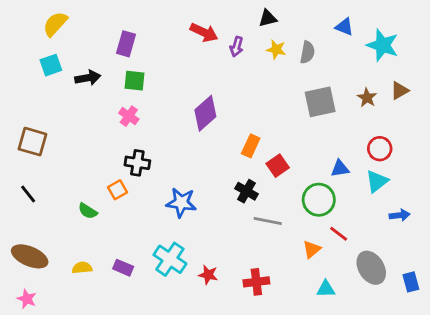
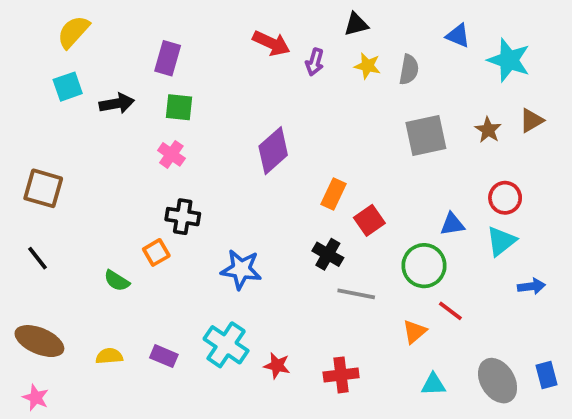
gray ellipse: (371, 268) -> (498, 381), moved

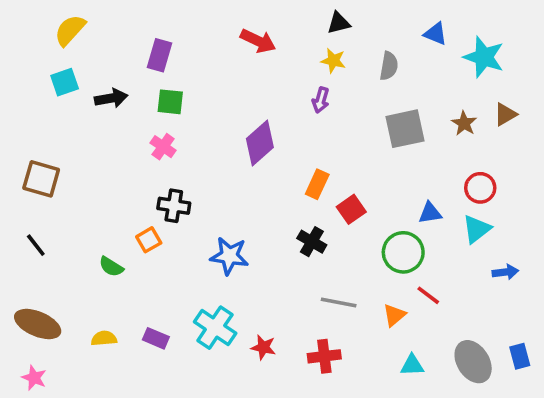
purple arrow: (315, 62) -> (321, 100), moved
yellow star: (367, 66) -> (333, 61), moved
gray line: (356, 294) -> (339, 303), moved

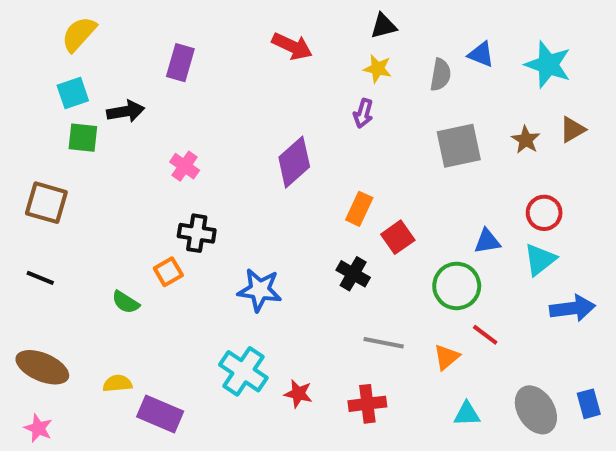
blue triangle: (435, 34) -> (481, 54), moved
green square: (170, 102) -> (83, 138), moved
black line: (36, 245) -> (40, 278), turned -30
blue arrow: (505, 272) -> (572, 308), size x1.5
purple rectangle: (156, 338) -> (160, 414), moved, size x1.5

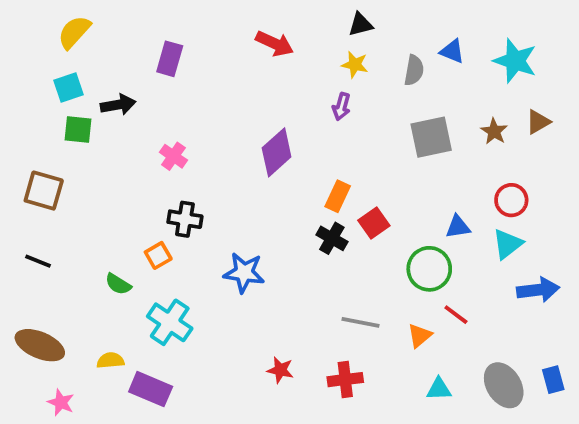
black cross: (353, 274) -> (332, 238), moved
cyan cross: (243, 371) -> (170, 322), moved
pink star: (38, 428) -> (61, 402), moved

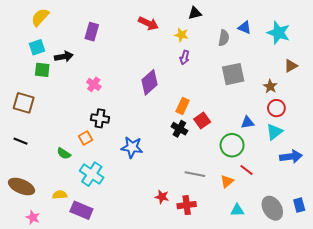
yellow star: (355, 65) -> (181, 35), moved
brown star: (494, 131) -> (270, 86), moved
red star: (280, 370) -> (162, 197), moved

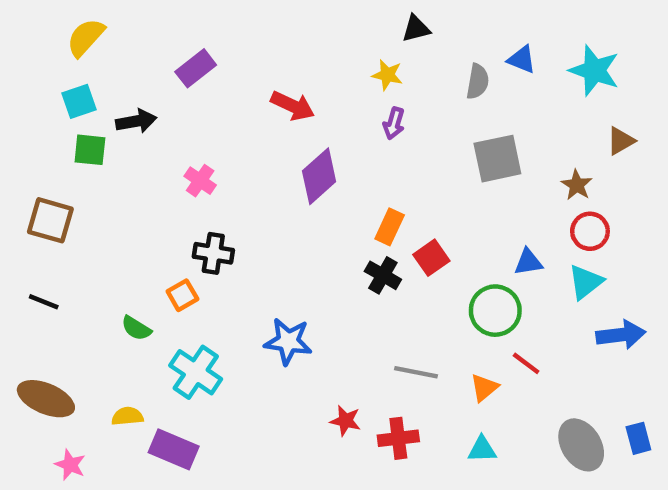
red arrow: (148, 23) -> (293, 106), moved
purple rectangle: (92, 32) -> (196, 68), turned 36
blue star: (132, 147) -> (288, 341), moved
cyan triangle: (237, 210) -> (482, 449), moved

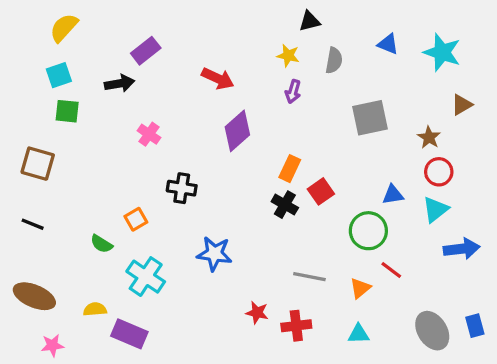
gray semicircle: (478, 82) -> (334, 60), moved
black arrow: (136, 121) -> (119, 83), moved
black cross: (213, 253) -> (182, 188), moved
pink star: (70, 465) -> (52, 345), turned -30

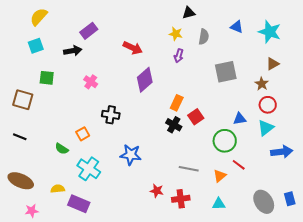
brown triangle: (462, 105) -> (273, 64), moved
green square: (67, 111) -> (47, 78), moved

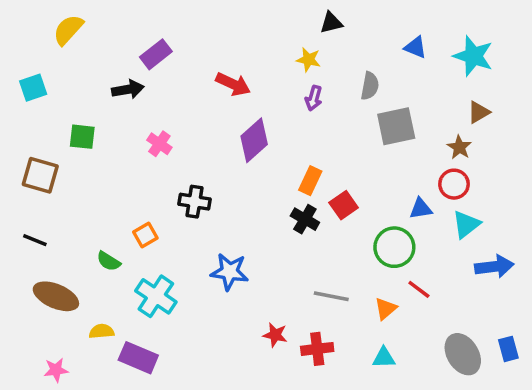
gray semicircle: (204, 37) -> (370, 86), moved
cyan square: (36, 46) -> (33, 88), moved
red circle: (268, 105) -> (454, 184), moved
brown ellipse: (21, 181) -> (56, 296), moved

